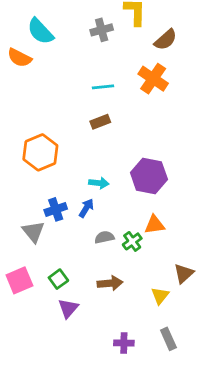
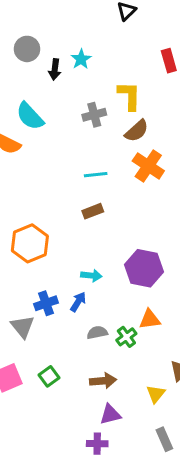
brown semicircle: (166, 40) -> (137, 131), moved
purple triangle: (68, 308) -> (110, 414), moved, turned 35
purple cross: (124, 343) -> (97, 444), moved

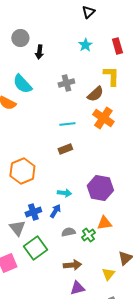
cyan star: (81, 59) -> (85, 45), moved
yellow L-shape: (129, 96) -> (111, 76), moved
green square: (49, 376) -> (35, 248), moved, size x1.6

